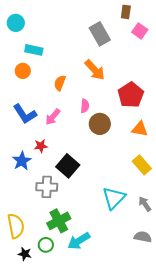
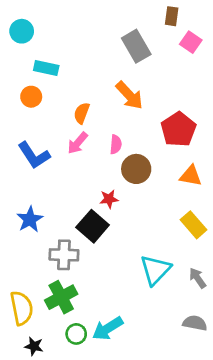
pink arrow: (53, 117) -> (78, 143), moved
red star: (41, 146) -> (109, 199), moved
green cross: (59, 221) -> (61, 297), moved
green circle: (46, 245) -> (76, 334), moved

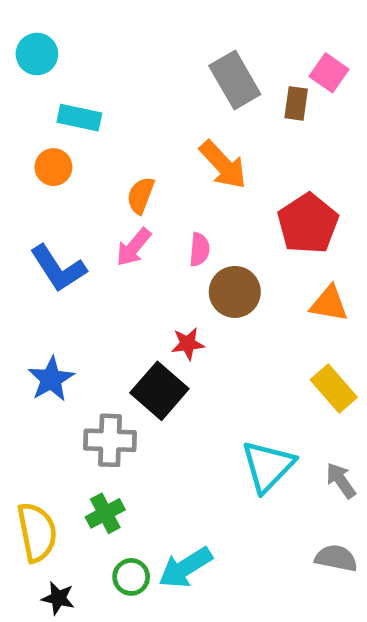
brown rectangle: (172, 16) -> (296, 103), moved
green cross: (61, 297) -> (105, 513), size x0.7

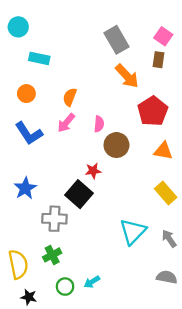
brown rectangle: (296, 103) -> (159, 60), moved
orange arrow: (223, 165) -> (127, 76), moved
orange circle: (53, 167) -> (26, 94), moved
cyan arrow: (185, 568) -> (92, 282), size x0.6

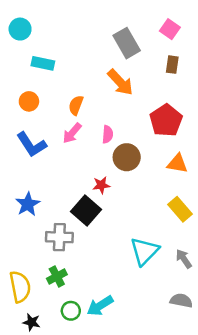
pink square: (163, 36) -> (170, 29), moved
orange arrow: (127, 76) -> (120, 82), moved
cyan arrow: (92, 282) -> (100, 306), size x1.5

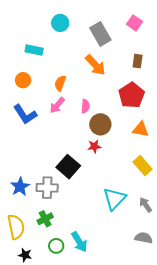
cyan circle: (20, 29) -> (60, 23), moved
brown rectangle: (172, 65) -> (138, 61), moved
red star: (101, 185) -> (94, 146), moved
blue star: (28, 204) -> (20, 187), moved
cyan arrow: (100, 306) -> (79, 242), turned -90

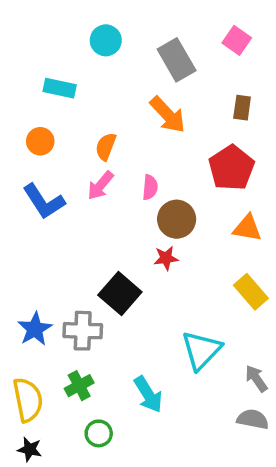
gray arrow: (146, 205) -> (256, 379), moved
cyan arrow: (79, 242) -> (148, 394), moved
black star: (25, 255) -> (30, 449), moved

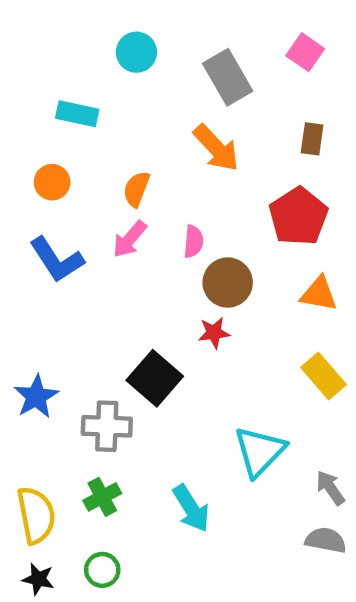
blue star: (35, 329) -> (36, 397), moved
green circle: (99, 433) -> (102, 570), moved

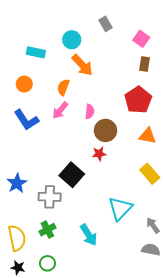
cyan circle: (136, 52) -> (72, 40), moved
pink square: (305, 52) -> (141, 39), moved
gray rectangle: (228, 77) -> (105, 24), moved, size x0.6
orange arrow: (216, 148) -> (82, 65), moved

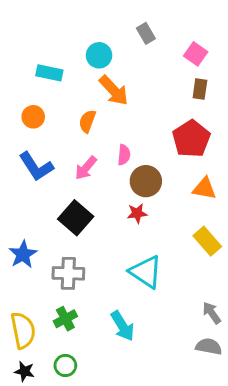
pink arrow: (60, 110) -> (86, 168), moved
black square: (72, 175) -> (76, 218), moved
cyan triangle: (120, 209) -> (146, 272), moved, turned -40

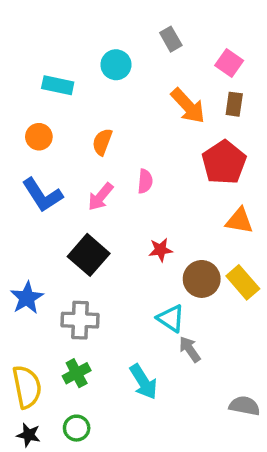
orange arrow: (114, 90) -> (188, 106), moved
brown circle: (146, 181) -> (202, 279), moved
cyan triangle: (146, 272) -> (171, 318), size x0.7
gray arrow: (212, 313) -> (190, 349), moved

